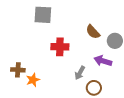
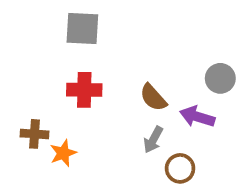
brown semicircle: (93, 32) -> (153, 98), moved
red cross: (60, 47) -> (84, 90), moved

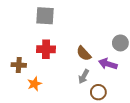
brown cross: (34, 134) -> (19, 65), moved

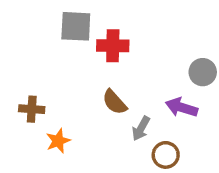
red cross: (46, 49) -> (113, 46), moved
brown semicircle: (84, 53) -> (115, 102), moved

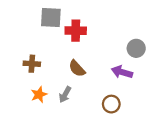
brown cross: (32, 109) -> (32, 64), moved
gray arrow: (141, 129) -> (65, 95), moved

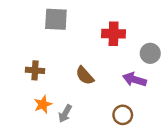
red cross: (76, 31) -> (114, 34), moved
gray arrow: (65, 95) -> (65, 114), moved

